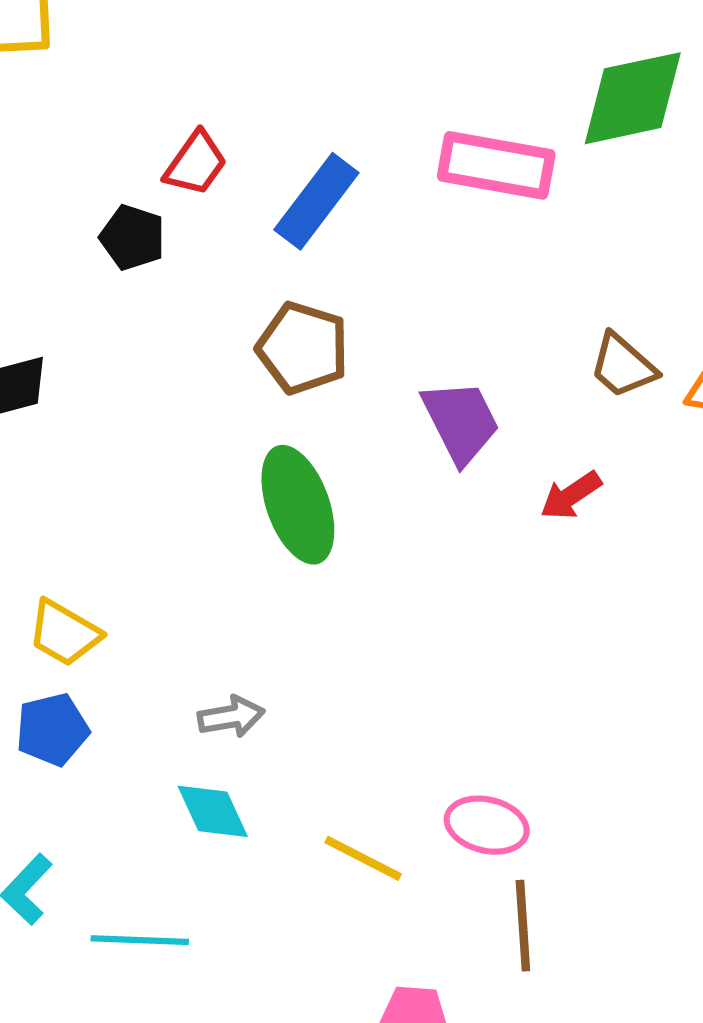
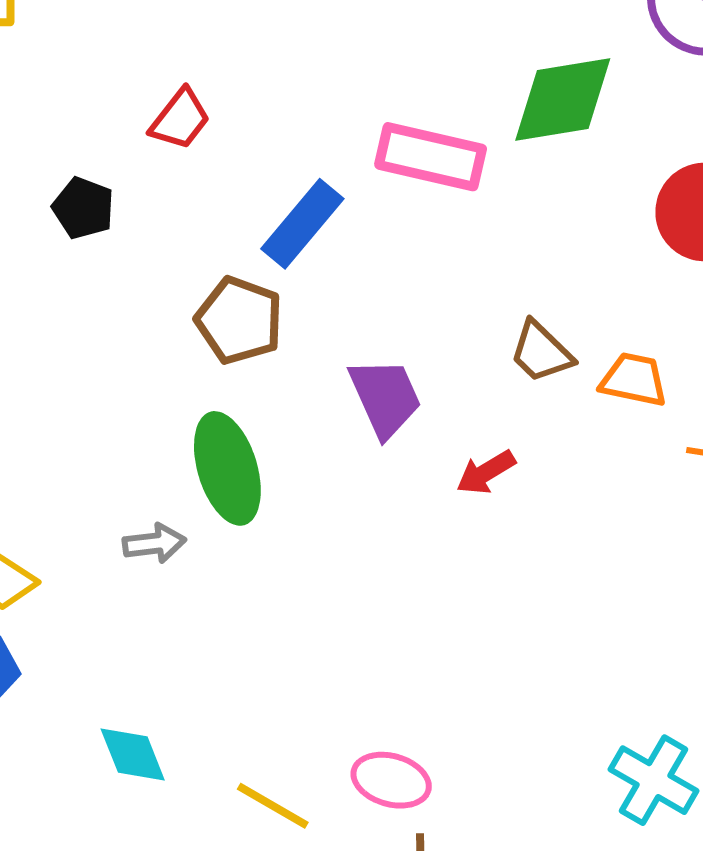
red trapezoid: (196, 163) -> (180, 119), moved
blue rectangle: (316, 201) -> (302, 224), moved
gray arrow: (231, 717) -> (154, 543), moved

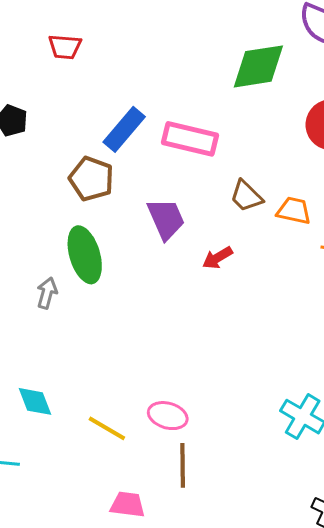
red trapezoid: (180, 119) -> (65, 47), moved, turned 56
pink rectangle: (431, 157) -> (190, 139), moved
gray arrow: (154, 543) -> (47, 293), turned -68

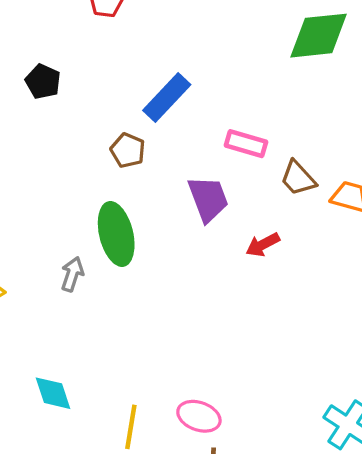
pink rectangle: (190, 139) -> (246, 144), moved, size x0.7
brown pentagon: (91, 179) -> (128, 150), size x0.7
yellow line: (107, 428) -> (131, 427), turned 66

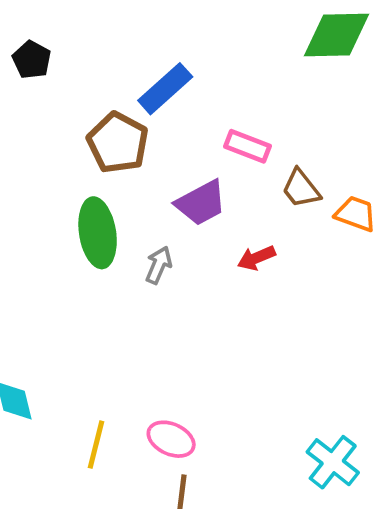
brown pentagon: (128, 150) -> (118, 143), size x1.6
purple trapezoid: (208, 199) -> (201, 203), turned 78
gray arrow: (72, 274) -> (159, 265), moved

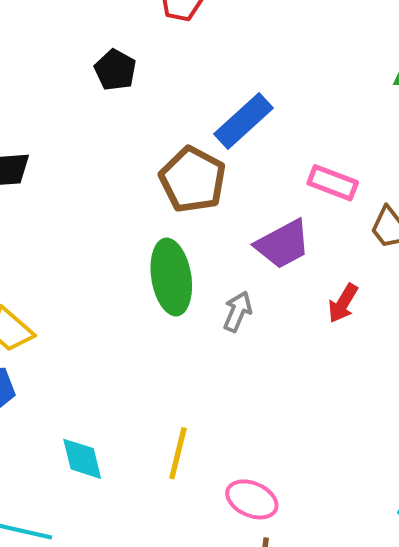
black pentagon: (32, 60) -> (115, 70), moved
red arrow: (256, 258) -> (343, 303), turned -36
yellow line: (96, 445) -> (178, 453), moved

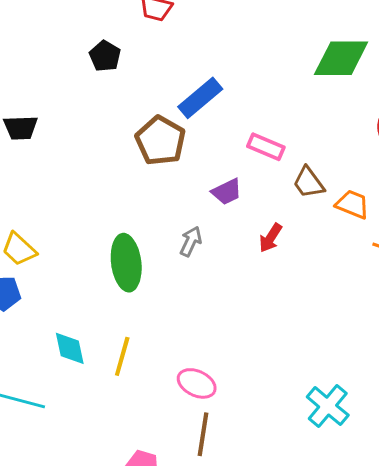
purple trapezoid: (283, 244) -> (227, 192), size x0.7
green ellipse: (171, 277) -> (126, 263), moved
yellow line: (178, 453) -> (122, 356), moved

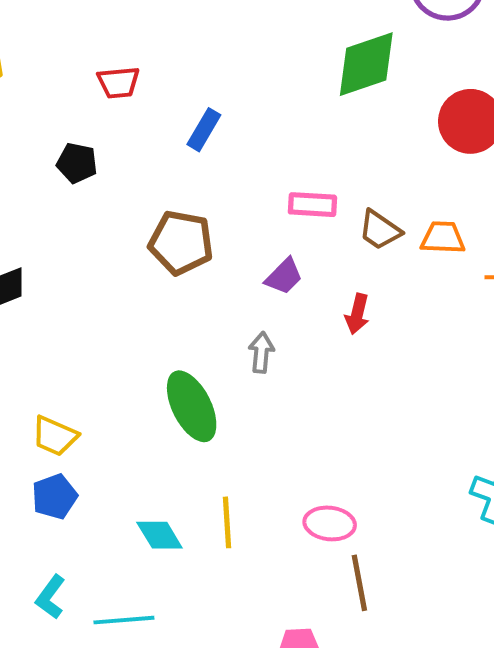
blue rectangle: (200, 98) -> (204, 130), moved, size x0.7

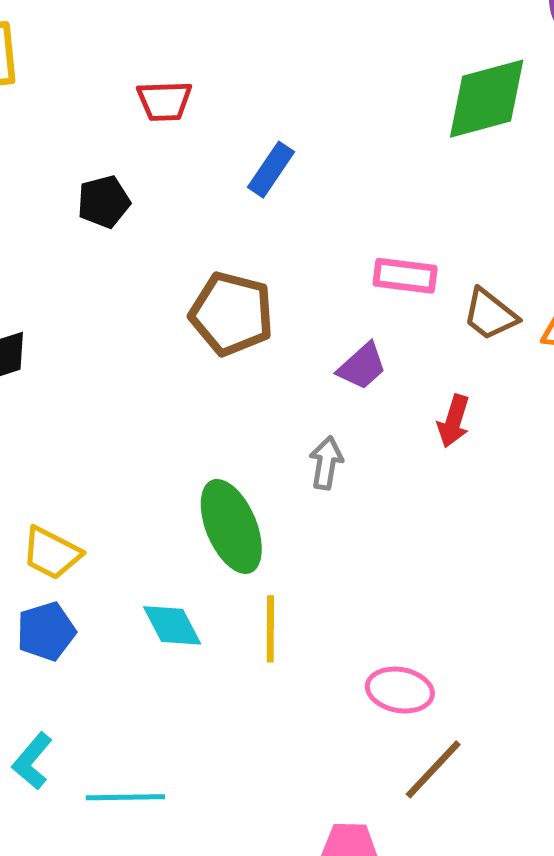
black pentagon: (77, 163) -> (104, 202), turned -30
yellow line: (227, 522) -> (270, 629), moved
cyan diamond: (160, 535) -> (172, 625), moved
brown line: (359, 583) -> (433, 769), turned 50

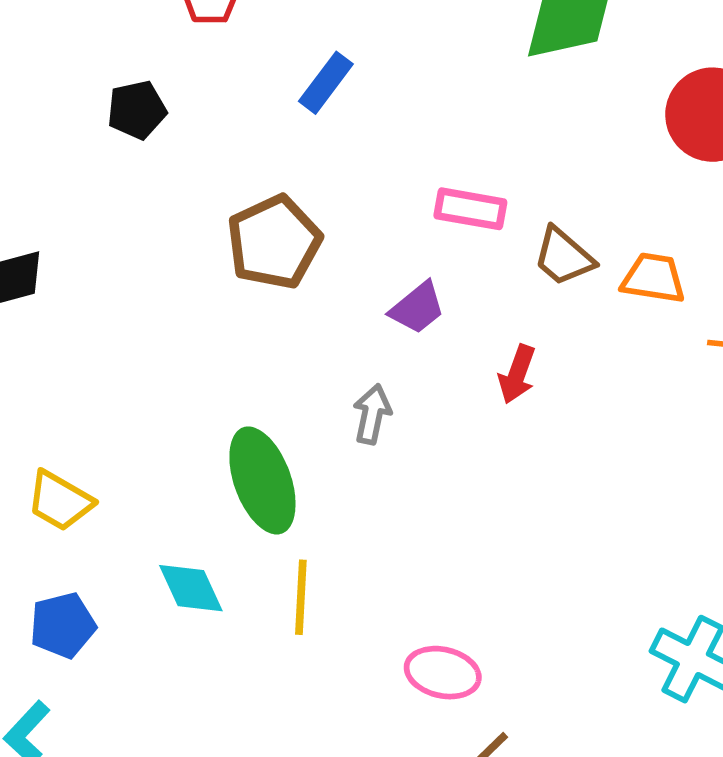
brown pentagon: (232, 314) -> (274, 242), turned 30
blue pentagon: (46, 631) -> (63, 625), moved

